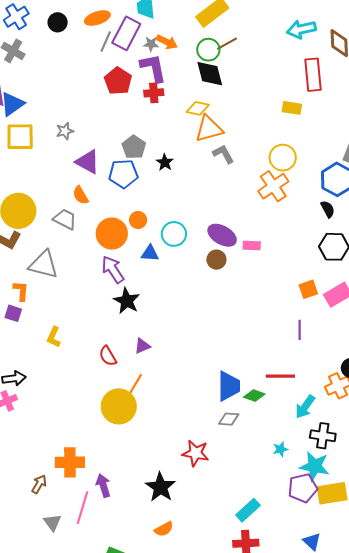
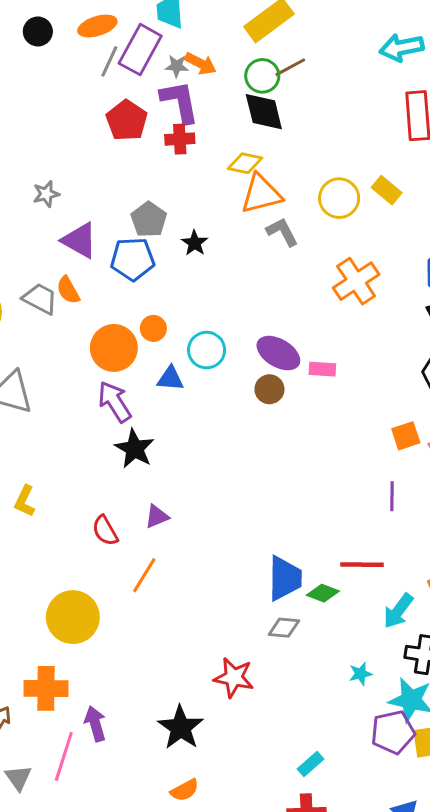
yellow rectangle: (292, 108) -> (387, 190), moved, turned 30
yellow circle: (283, 158) -> (339, 198), moved
gray trapezoid: (65, 219) -> (40, 299), moved
yellow circle: (119, 406) -> (73, 617), moved
cyan rectangle: (248, 510) -> (311, 764), size x0.7

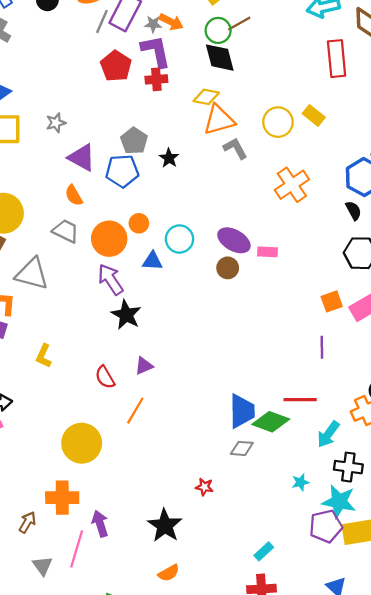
gray trapezoid: (40, 299) -> (66, 231), moved
green diamond: (323, 593) -> (271, 422), size x1.5
red star: (234, 678) -> (204, 487), size x0.6

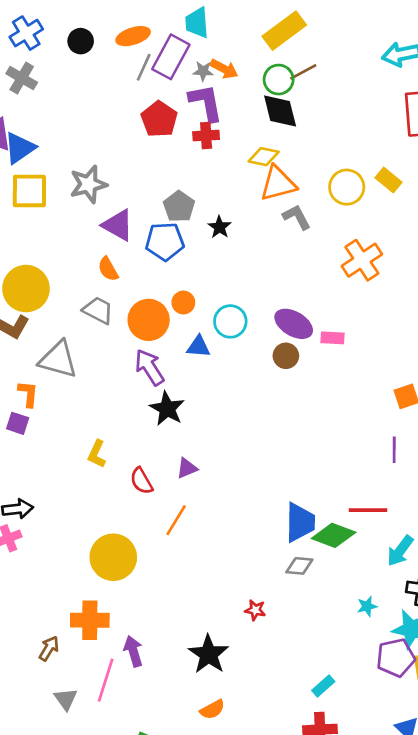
gray star: (56, 123) -> (88, 184), size x1.6
yellow L-shape: (44, 356) -> (97, 454), moved

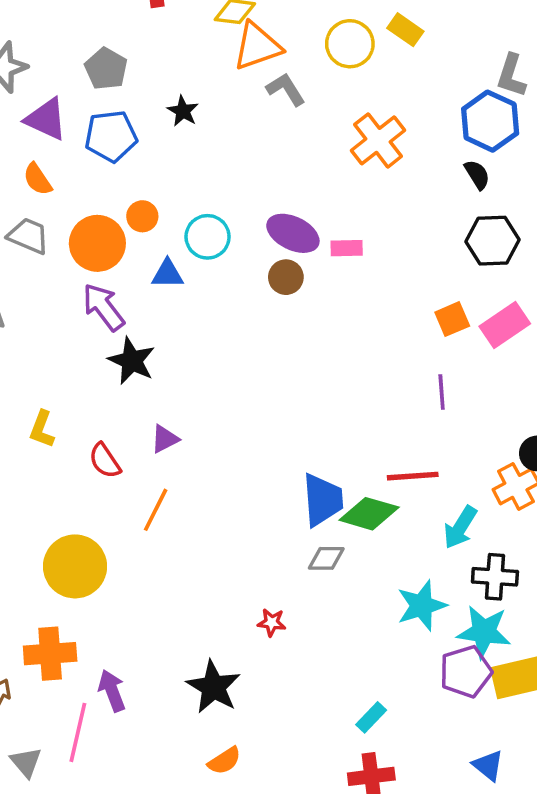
gray pentagon: (179, 207) -> (106, 69), moved
cyan star: (367, 606) -> (422, 606), size x1.8

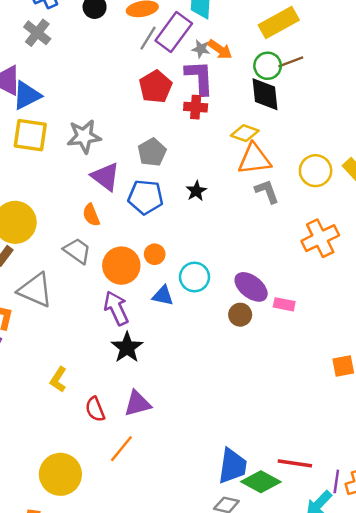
purple line: (442, 392) -> (336, 481), moved
purple triangle: (165, 439) -> (137, 403), size x1.4

